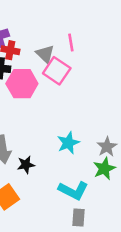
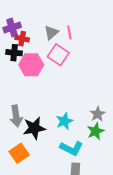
gray triangle: (45, 54) -> (51, 33), moved, turned 35
cyan star: (68, 143) -> (64, 121), moved
black star: (26, 165) -> (34, 128), size x1.6

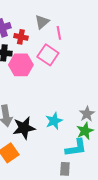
gray triangle: (51, 33) -> (42, 22), moved
red cross: (22, 39) -> (21, 37), moved
cyan L-shape: (71, 148) -> (76, 148), moved, turned -35

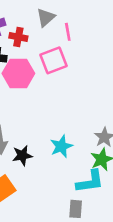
pink square: (48, 55) -> (54, 60), turned 35
black star: (24, 128) -> (22, 155), size x0.7

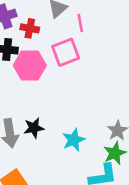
black star: (22, 155) -> (34, 128), moved

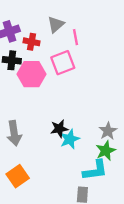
black star: (34, 128) -> (59, 129), moved

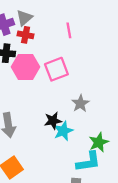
gray triangle: (56, 24) -> (24, 18), moved
pink square: (63, 63) -> (56, 69), moved
gray star: (108, 131) -> (80, 103), moved

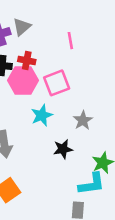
red cross: (26, 35) -> (27, 61), moved
black star: (53, 121) -> (63, 149), moved
cyan star: (63, 131) -> (42, 115), moved

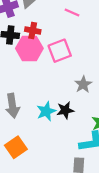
pink line: (70, 41) -> (72, 13), turned -56
cyan star: (42, 115) -> (46, 111), moved

